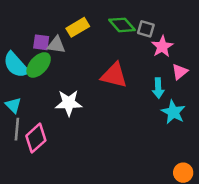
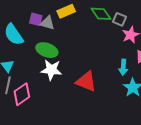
green ellipse: (39, 65) -> (47, 50), moved, turned 60
red triangle: (114, 75) -> (86, 81), moved

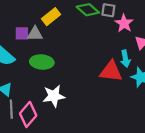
white star: (51, 70) -> (54, 96), moved
red triangle: (86, 81) -> (111, 71), moved

